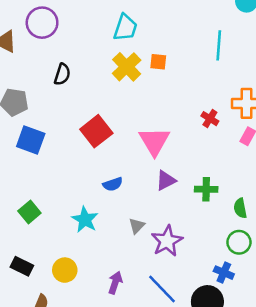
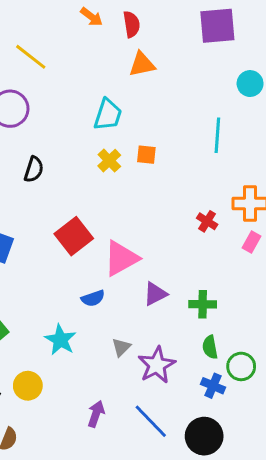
yellow cross: (127, 67) -> (109, 161), size x0.7
pink triangle: (154, 141) -> (121, 258), moved, turned 32
green semicircle: (240, 208) -> (210, 347), moved
yellow circle: (65, 270) -> (28, 386), moved
blue cross: (224, 273) -> (213, 386), moved

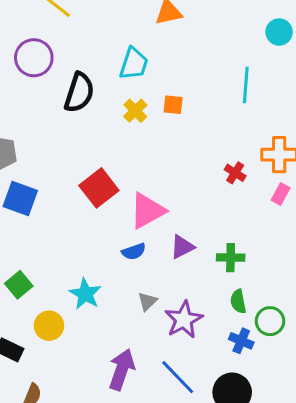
black semicircle: (34, 169) -> (79, 93), moved, size x1.5
blue semicircle: (93, 298) -> (134, 251), moved
yellow circle: (28, 386) -> (49, 326), moved
purple arrow: (96, 414) -> (122, 370), size x1.5

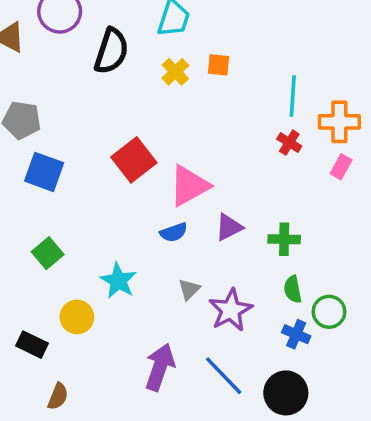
cyan line: (246, 85) -> (293, 96), moved
green square: (19, 285) -> (48, 253), moved

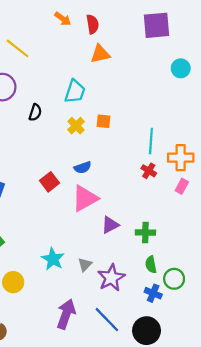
black semicircle: (111, 51) -> (35, 112), size x0.6
red square: (134, 160) -> (50, 182), size x0.7
blue semicircle: (174, 232) -> (83, 168), moved
cyan star: (118, 281) -> (53, 259), moved

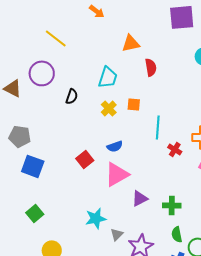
red semicircle: (93, 24) -> (151, 67), moved
cyan line: (151, 141) -> (158, 127), moved
cyan star: (53, 259) -> (96, 218), moved, turned 30

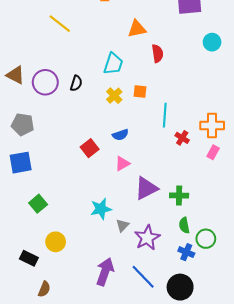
purple circle: (42, 73) -> (45, 82), moved
blue square: (33, 166) -> (21, 163), moved, turned -30
pink triangle: (117, 174) -> (122, 164), size x0.6
purple triangle: (140, 198) -> (146, 188), size x1.4

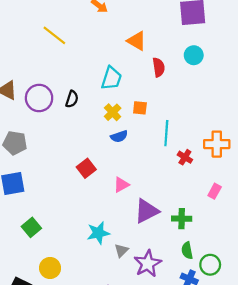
orange triangle: (137, 29) -> (137, 41), turned 42
cyan circle: (212, 42) -> (194, 55), moved
blue semicircle: (120, 135) -> (119, 136), moved
pink rectangle: (213, 152) -> (215, 191), moved

